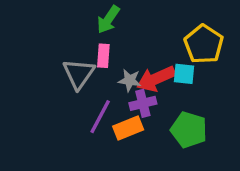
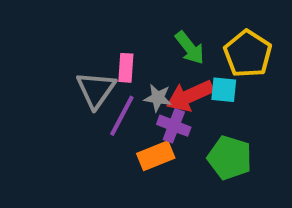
green arrow: (108, 20) -> (190, 48), moved, turned -72
purple cross: (143, 103) -> (174, 126), turned 35
purple line: (100, 117) -> (122, 116), moved

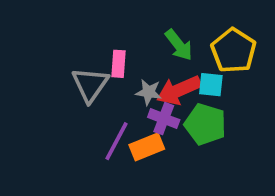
purple line: (122, 116) -> (117, 141), moved
green pentagon: (230, 158) -> (205, 124), moved

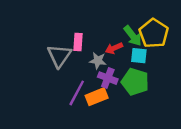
green arrow: (179, 45) -> (133, 36), moved
red arrow: (179, 90) -> (114, 48), moved, size x0.6

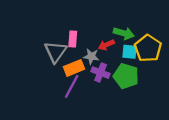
yellow pentagon: (154, 33) -> (148, 48), moved
green arrow: (133, 36) -> (124, 33), turned -36
orange rectangle: (97, 97) -> (74, 68), moved

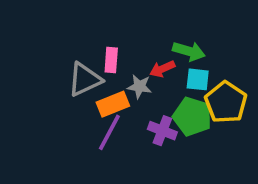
yellow pentagon: (148, 48) -> (226, 102), moved
gray triangle: (55, 52) -> (85, 79), turned 30
purple cross: (101, 73) -> (162, 131), moved

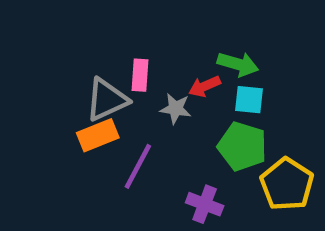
yellow pentagon: (226, 102) -> (287, 184), moved
orange rectangle: (113, 104) -> (98, 135), moved
purple cross: (162, 131) -> (205, 204), moved

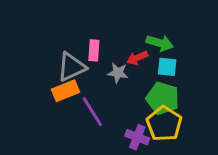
purple line: (138, 166) -> (92, 112), turned -60
yellow pentagon: (287, 184) -> (164, 124), moved

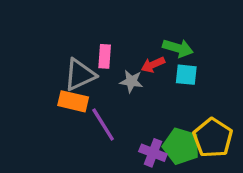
orange rectangle: (65, 91) -> (73, 101), turned 35
green pentagon: (163, 98) -> (181, 146), moved
yellow pentagon: (164, 124) -> (213, 138), moved

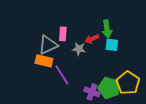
green arrow: (178, 48) -> (107, 29), turned 66

